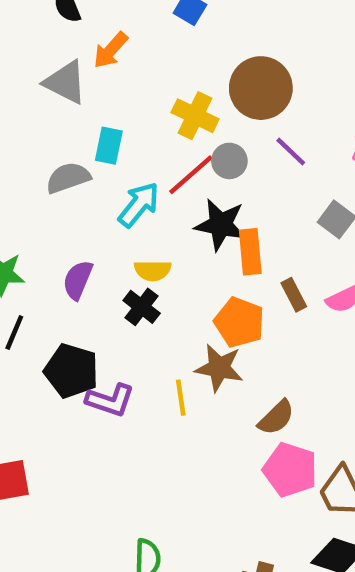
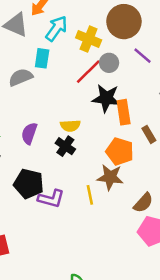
cyan arrow: (139, 205) -> (56, 28), moved

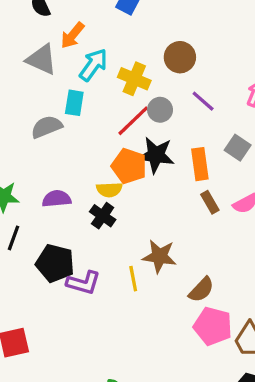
brown circle: (124, 22) -> (180, 57), size x0.7
orange rectangle: (124, 112) -> (200, 164), moved
purple semicircle: (29, 133) -> (57, 199), turned 65
orange pentagon: (120, 151) -> (129, 166), moved

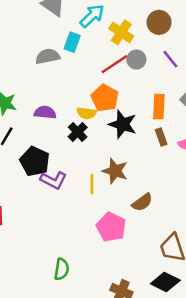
black star: (156, 155) -> (123, 124), moved
pink pentagon: (213, 326) -> (111, 227), moved

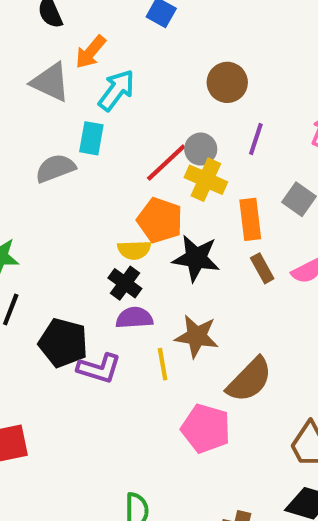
yellow cross: (121, 32) -> (206, 180), moved
purple line: (170, 59) -> (256, 139), turned 66
purple semicircle: (45, 113) -> (134, 318), moved
brown semicircle: (142, 202) -> (249, 380), size x1.4

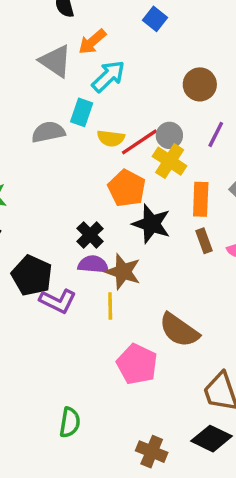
yellow semicircle: (134, 250) -> (111, 138), moved
brown star: (197, 336) -> (123, 272), moved
brown semicircle: (249, 380) -> (179, 330), turned 72

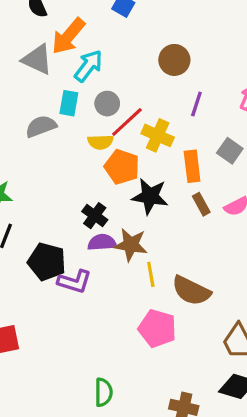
orange arrow: (92, 42) -> (68, 36), size x1.4
gray circle: (169, 135) -> (107, 104), moved
yellow semicircle: (111, 138) -> (100, 142), moved
yellow line: (110, 306) -> (151, 274), moved

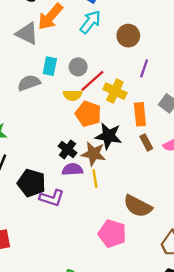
cyan arrow: (88, 66) -> (90, 22), moved
brown star: (131, 245) -> (93, 154), moved
yellow line: (151, 274) -> (95, 178), moved

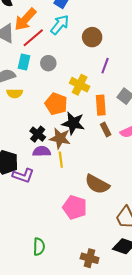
red line: (92, 81) -> (33, 38), moved
yellow semicircle: (73, 95) -> (15, 93), moved

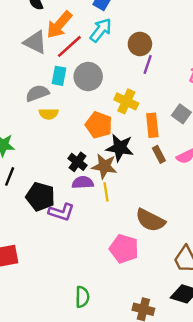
gray circle: (48, 63) -> (88, 77), size x1.5
purple line: (105, 66) -> (148, 65), moved

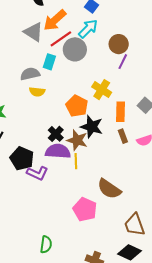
gray circle: (88, 77) -> (75, 49), moved
purple semicircle: (83, 183) -> (58, 151), size x1.4

